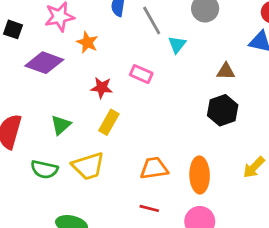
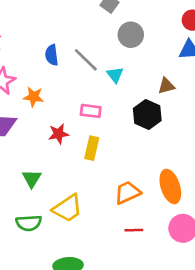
black hexagon: (223, 110) -> (147, 115), moved
yellow rectangle: (109, 122) -> (92, 148), moved

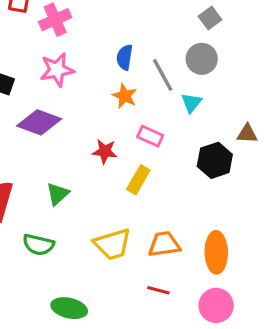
gray circle: (131, 35) -> (202, 59), moved
orange star: (34, 97) -> (125, 96), moved
yellow trapezoid: (67, 208) -> (113, 244), moved

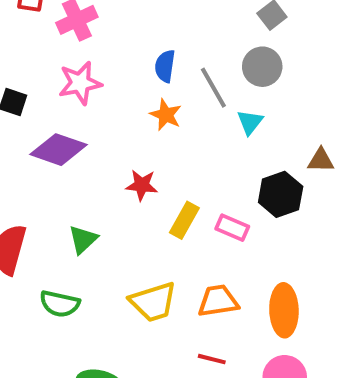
pink rectangle: (150, 136) -> (232, 228), moved

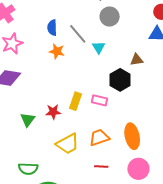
gray circle: (262, 67) -> (110, 17), moved
red star: (142, 185) -> (53, 112), moved
green semicircle: (60, 304) -> (28, 169), moved

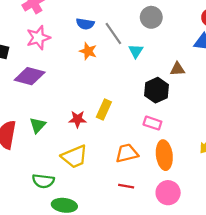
blue semicircle: (52, 28) -> (85, 24), turned -84
pink rectangle: (99, 100) -> (152, 123), moved
green triangle: (28, 120) -> (38, 125), moved
yellow trapezoid: (68, 144) -> (74, 157), moved

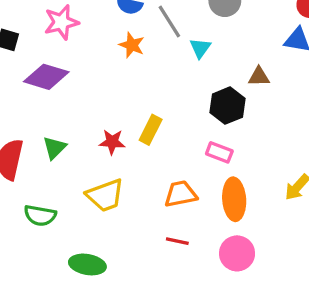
green semicircle: (43, 181) -> (40, 215), moved

